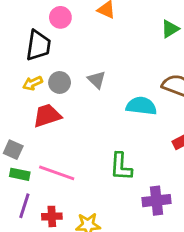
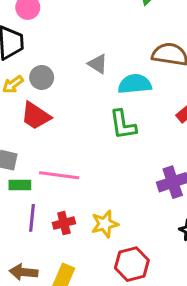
gray triangle: (97, 80) -> (98, 64), moved
red trapezoid: (47, 115) -> (36, 116), turned -116
green L-shape: (121, 167) -> (123, 125), moved

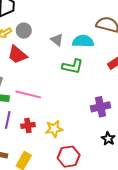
gray triangle: (98, 64) -> (57, 40), moved
green L-shape: (123, 125) -> (73, 66), turned -75

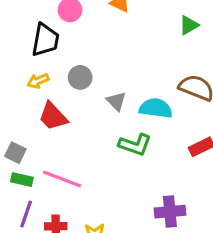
gray circle: (24, 31) -> (80, 77), moved

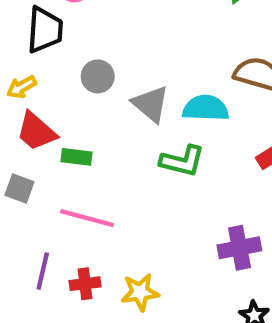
yellow arrow: (38, 81) -> (22, 87), moved
gray triangle: (116, 101) -> (151, 104), size x1.4
red trapezoid: (53, 116) -> (36, 131), moved
green rectangle: (22, 180) -> (77, 157), moved

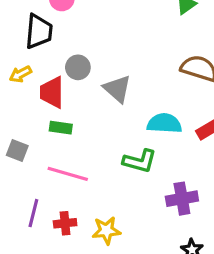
cyan semicircle: (206, 108) -> (164, 123), moved
red trapezoid: (36, 131) -> (52, 92), moved, turned 48
green L-shape: (182, 161) -> (140, 161), moved

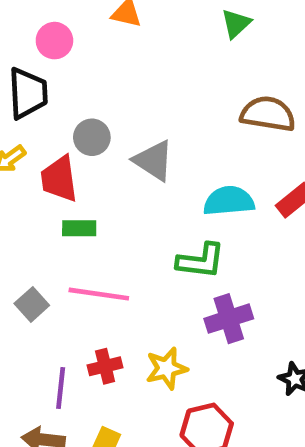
gray square: (17, 151) -> (32, 304), moved, turned 35
purple cross: (182, 199) -> (229, 319), moved
purple line: (33, 213) -> (61, 388), moved

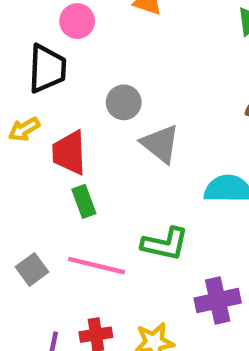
gray circle: (92, 137) -> (124, 102), moved
green rectangle: (79, 228) -> (84, 201), turned 64
green L-shape: (201, 261) -> (165, 244), moved

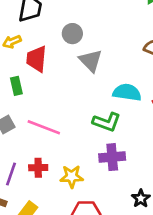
green rectangle: (84, 201) -> (16, 86), moved
green L-shape: (165, 244) -> (107, 122), moved

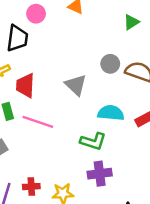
gray circle: (72, 34) -> (110, 64), moved
pink line: (44, 127) -> (38, 122), moved

